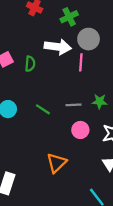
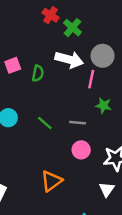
green cross: (69, 17) -> (72, 28), moved, turned -30
green star: (100, 101) -> (103, 105), moved

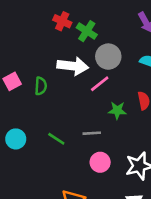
red cross: (50, 15) -> (62, 21), moved
green cross: (72, 28) -> (87, 31), moved
pink line: (91, 79) -> (100, 84), turned 48

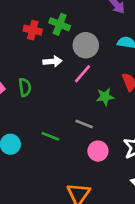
red cross: (62, 21) -> (33, 30), moved
white arrow: (73, 66) -> (53, 61), size x0.6
gray line: (92, 133) -> (84, 124), turned 36

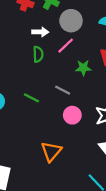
green semicircle: (25, 87) -> (38, 54), moved

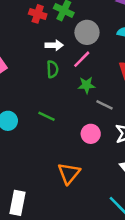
green star: (83, 68) -> (86, 85), moved
gray line: (63, 90) -> (105, 105), moved

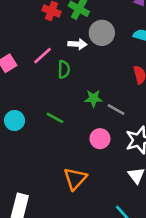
white arrow: (54, 45) -> (77, 44), moved
pink line: (82, 59) -> (42, 56), moved
green star: (86, 85) -> (93, 98), moved

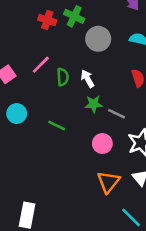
white arrow: (77, 44) -> (87, 79), moved, turned -120
cyan circle: (15, 120) -> (17, 114), moved
orange triangle: (75, 179) -> (108, 182), moved

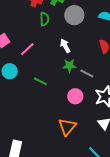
pink line: (41, 65) -> (27, 49), moved
green semicircle: (63, 77) -> (45, 19), moved
orange triangle: (108, 182) -> (67, 127), moved

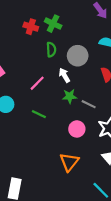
gray circle: (74, 15) -> (78, 56), moved
green semicircle: (45, 19) -> (51, 50), moved
pink line: (27, 49) -> (37, 83), moved

